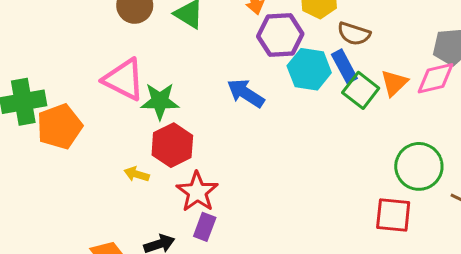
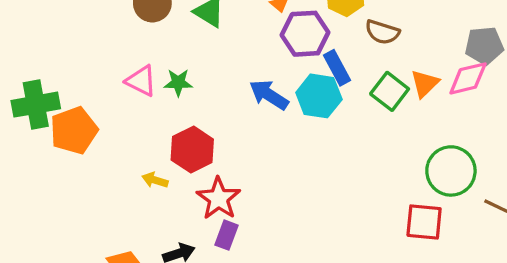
blue rectangle: (344, 66) -> (337, 68), moved
cyan hexagon: (309, 69) -> (319, 96), moved
pink triangle: (124, 79) -> (141, 81), size x0.7
green star: (160, 101) -> (178, 83), moved, size x0.7

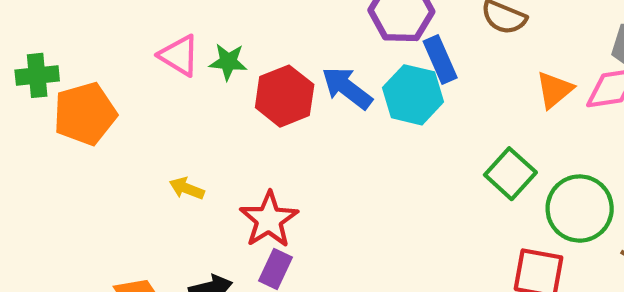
green square: (390, 91) -> (510, 174), moved
green cross: (36, 105) -> (37, 75), size x0.7
red hexagon: (192, 150) -> (285, 96), moved

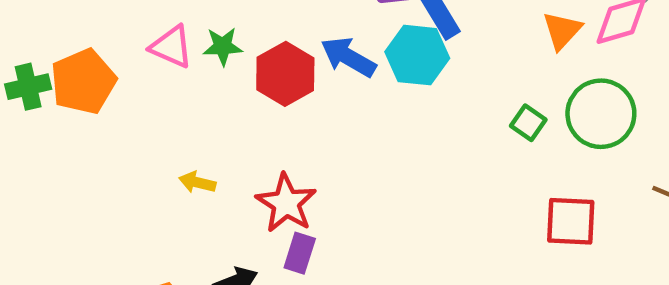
orange pentagon: (85, 114) -> (83, 82), moved
green square: (510, 174) -> (528, 123), size x0.7
green circle: (580, 209) -> (601, 114), moved

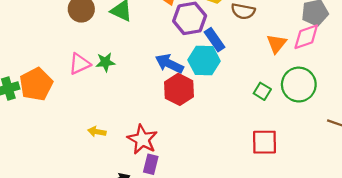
pink triangle: (171, 47) -> (80, 64), turned -45
red hexagon: (285, 74) -> (179, 89), moved
red square: (571, 221) -> (264, 142), moved

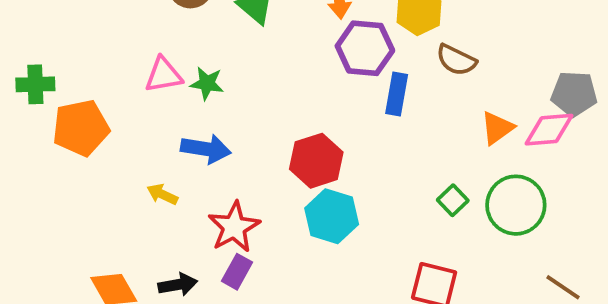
blue rectangle: (214, 40) -> (397, 94), turned 30
cyan hexagon: (204, 61) -> (332, 216), moved
blue arrow: (169, 64) -> (206, 149), moved, turned 148
orange pentagon: (36, 84) -> (81, 128), moved

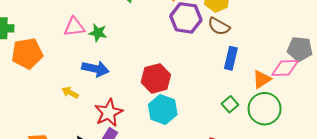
brown semicircle: (456, 60) -> (219, 26), moved
blue rectangle: (397, 94) -> (231, 58), moved
orange triangle: (497, 128) -> (262, 79), moved

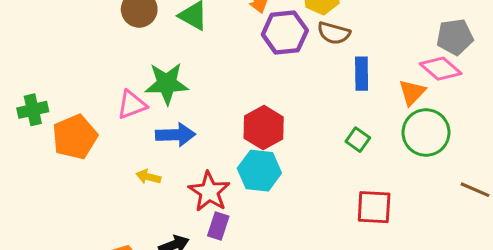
pink triangle: (74, 27) -> (132, 105), moved
green star: (98, 33) -> (167, 84), size x1.6
pink diamond: (285, 68) -> (441, 69), turned 56
green square: (230, 104) -> (358, 140), moved
cyan hexagon: (163, 110) -> (259, 171), moved

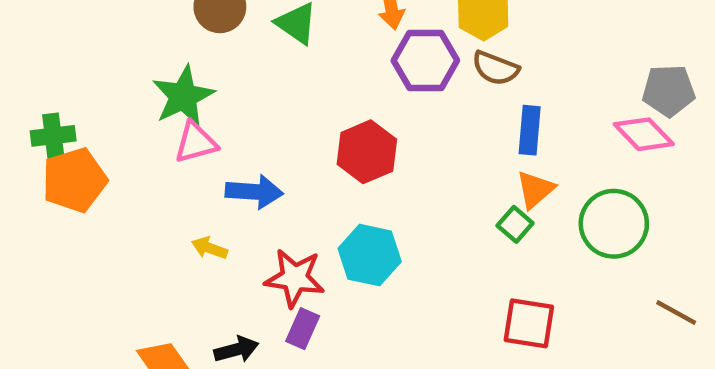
green star: (167, 84) -> (183, 96), moved, turned -30
orange triangle: (412, 92) -> (535, 190), moved
red hexagon: (264, 128) -> (367, 152), moved
orange pentagon: (75, 137) -> (74, 180), moved
red star: (209, 192) -> (295, 278), turned -30

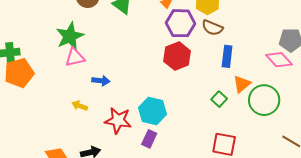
red hexagon: (367, 152) -> (177, 56), moved
orange triangle: (535, 190) -> (242, 84), moved
blue arrow: (254, 192) -> (101, 81), size x0.7
purple rectangle: (303, 329) -> (149, 139), moved

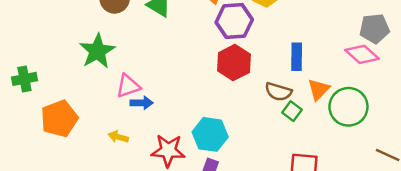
brown semicircle: (212, 28) -> (278, 92), moved
pink triangle: (75, 57) -> (128, 86), moved
orange pentagon: (19, 73) -> (59, 119), moved

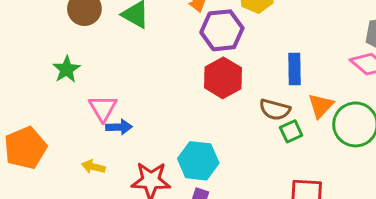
green star: (97, 51) -> (66, 69), size x0.7
pink triangle: (128, 86) -> (103, 108), turned -40
green square: (292, 111) -> (291, 131), turned 30

